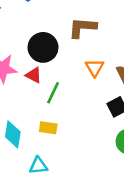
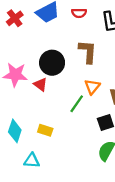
brown L-shape: (82, 28) -> (88, 52), turned 80
green line: (53, 93) -> (77, 104), moved

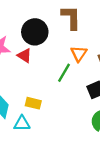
cyan triangle: (32, 161) -> (22, 123), moved

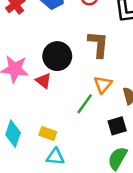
cyan triangle: (22, 123) -> (55, 157), moved

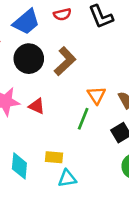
brown L-shape: (98, 44) -> (65, 61), moved, turned 56
black circle: (57, 56) -> (29, 59), moved

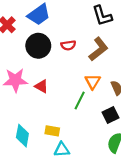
red semicircle: (62, 14) -> (68, 45), moved
brown L-shape: (65, 61) -> (98, 49), moved

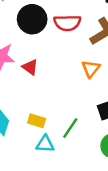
red semicircle: (68, 45) -> (67, 23), size x1.5
green line: (80, 100) -> (70, 128), moved

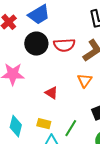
red triangle: (30, 67) -> (51, 93), moved

